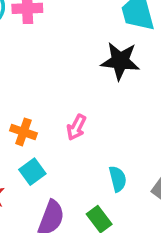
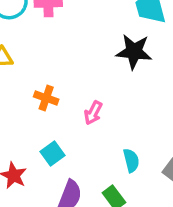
orange cross: (23, 132) -> (46, 98), moved

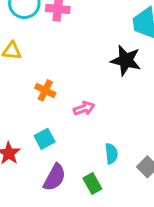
pink arrow: (93, 113) -> (84, 108), turned -144

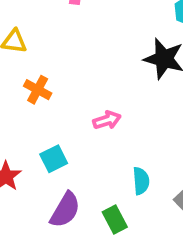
orange cross: (45, 90) -> (38, 90), moved

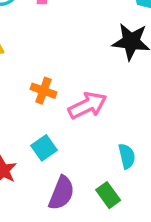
orange cross: (38, 90) -> (43, 91), moved
pink arrow: (107, 120) -> (87, 105), size x1.5

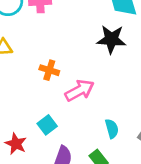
orange cross: (43, 91) -> (49, 70), moved

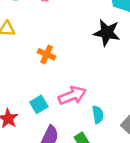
pink arrow: (80, 90) -> (72, 95), moved

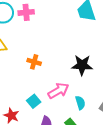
black star: (107, 33) -> (82, 65), moved

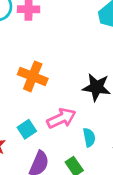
orange cross: (34, 62) -> (33, 76), size x1.5

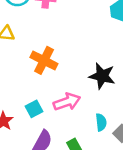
cyan semicircle: (89, 137) -> (101, 122), moved

